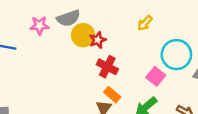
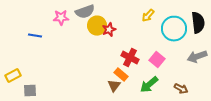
cyan circle: (176, 55) -> (174, 29), moved
red cross: (107, 67) -> (130, 58), moved

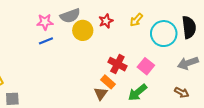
red star: (109, 30) -> (106, 21), moved
blue line: (35, 36) -> (46, 41), moved, turned -32
brown arrow: (181, 89) -> (182, 92), moved

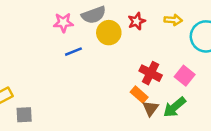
yellow arrow: (136, 20) -> (173, 20), turned -128
blue line: (46, 41) -> (73, 52), moved
brown triangle: (101, 94) -> (151, 108), moved

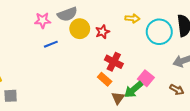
red star: (137, 21) -> (102, 32), moved
pink square: (185, 76) -> (146, 78), moved
brown triangle: (151, 108) -> (118, 98), moved

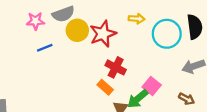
red star: (102, 32) -> (103, 34), size x1.6

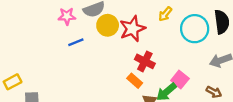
yellow arrow: (137, 19) -> (165, 14), turned 126

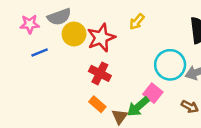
cyan circle: (195, 29) -> (170, 65), moved
red cross: (145, 61) -> (100, 73), moved
orange rectangle: (135, 81) -> (97, 104), moved

